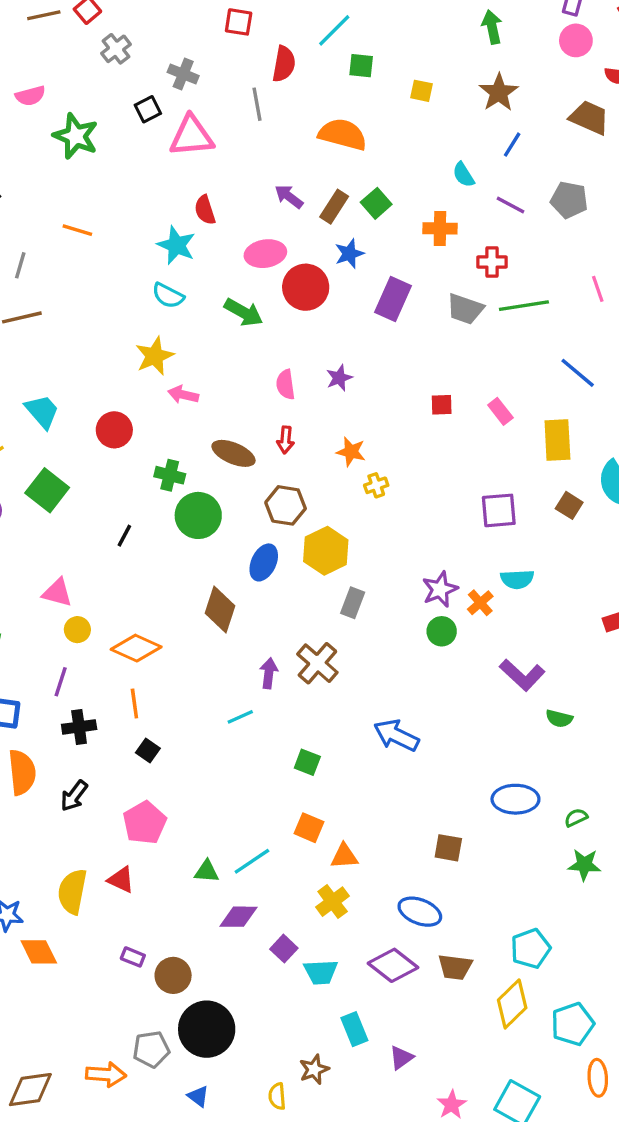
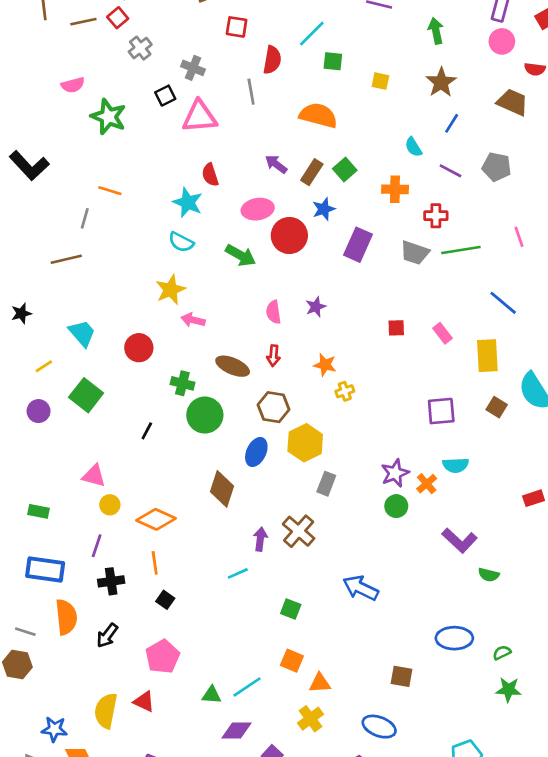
gray line: (20, 265) -> (85, 218), moved

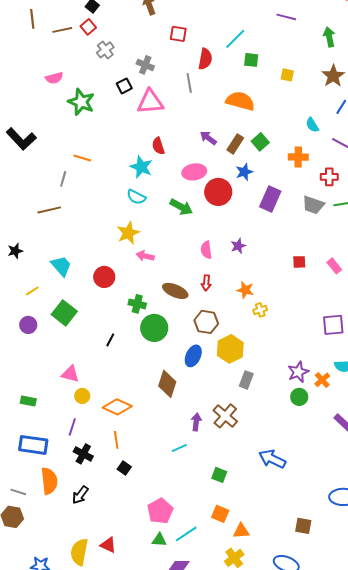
black cross: (111, 581) -> (83, 454), turned 36
pink pentagon: (163, 657) -> (160, 511), moved

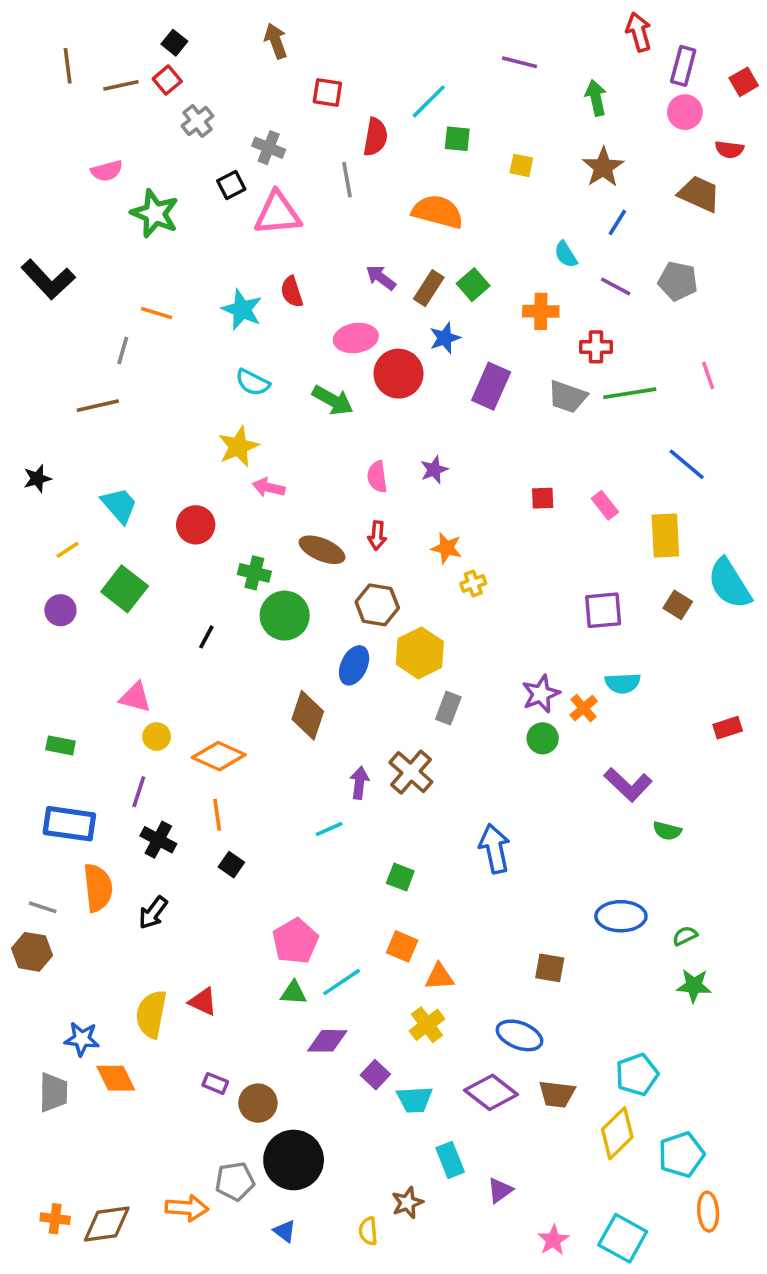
cyan star: (141, 167) -> (242, 310), moved
blue arrow: (272, 459) -> (495, 849), turned 52

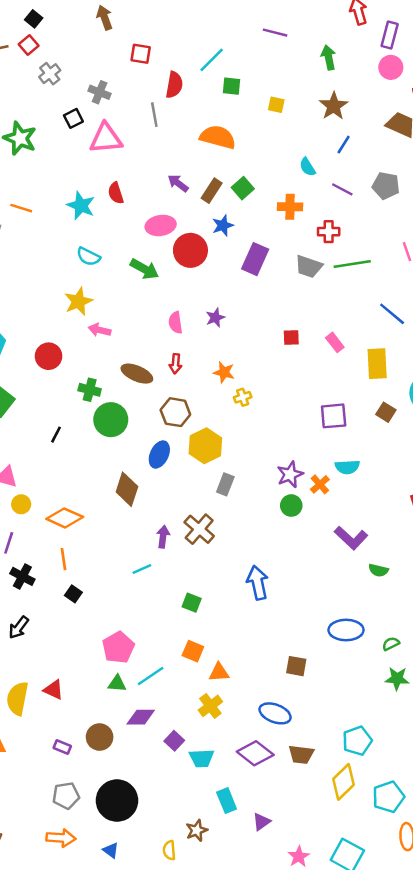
brown circle: (258, 1103) -> (100, 737), moved
gray pentagon: (235, 1181) -> (66, 796), moved
orange arrow: (187, 1208) -> (61, 838), moved

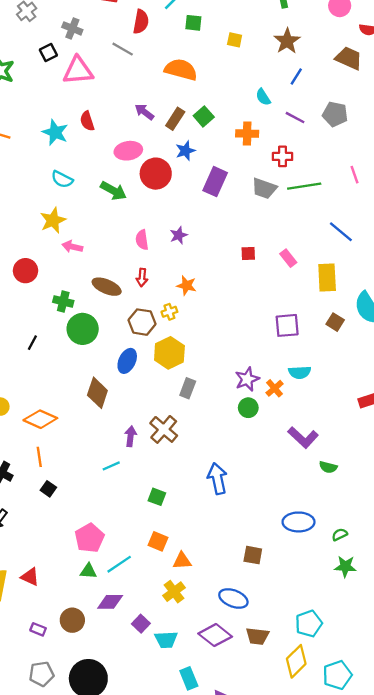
gray line: (154, 115) -> (123, 49), turned -50
yellow cross: (243, 397) -> (169, 312), moved

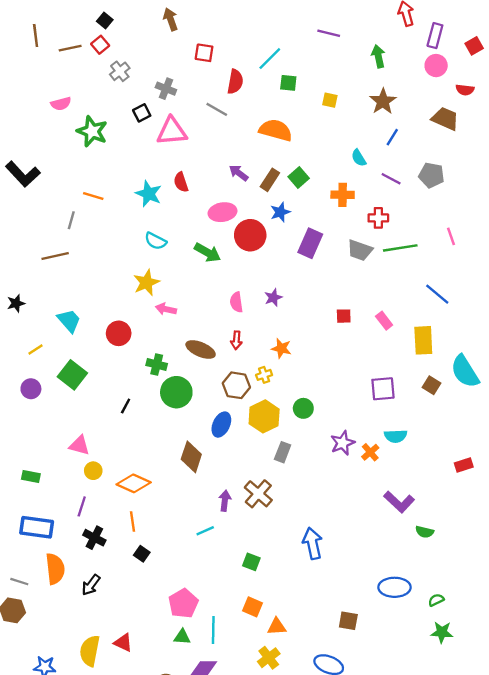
green circle: (248, 408) -> (303, 408), moved
cyan line: (119, 564) -> (213, 630), turned -55

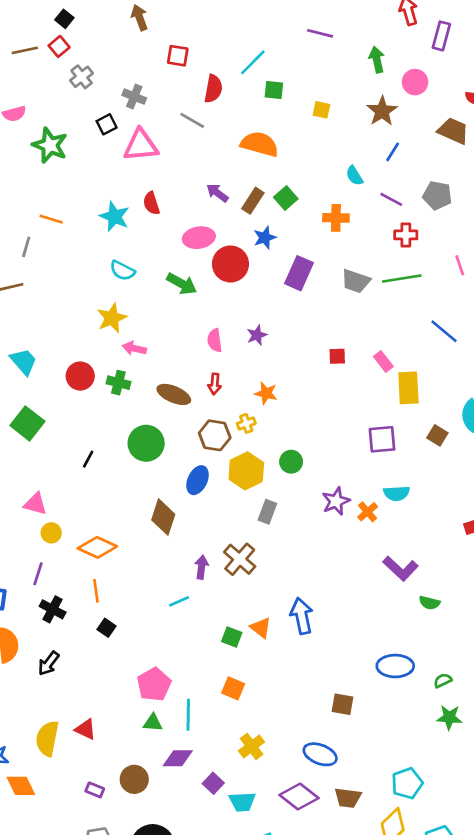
pink circle: (436, 66) -> (415, 82), moved
red cross: (378, 218) -> (406, 235), moved
yellow rectangle: (423, 340) -> (408, 388), moved
green cross: (157, 364) -> (118, 383), moved
orange triangle: (277, 627) -> (261, 628), moved, turned 42

